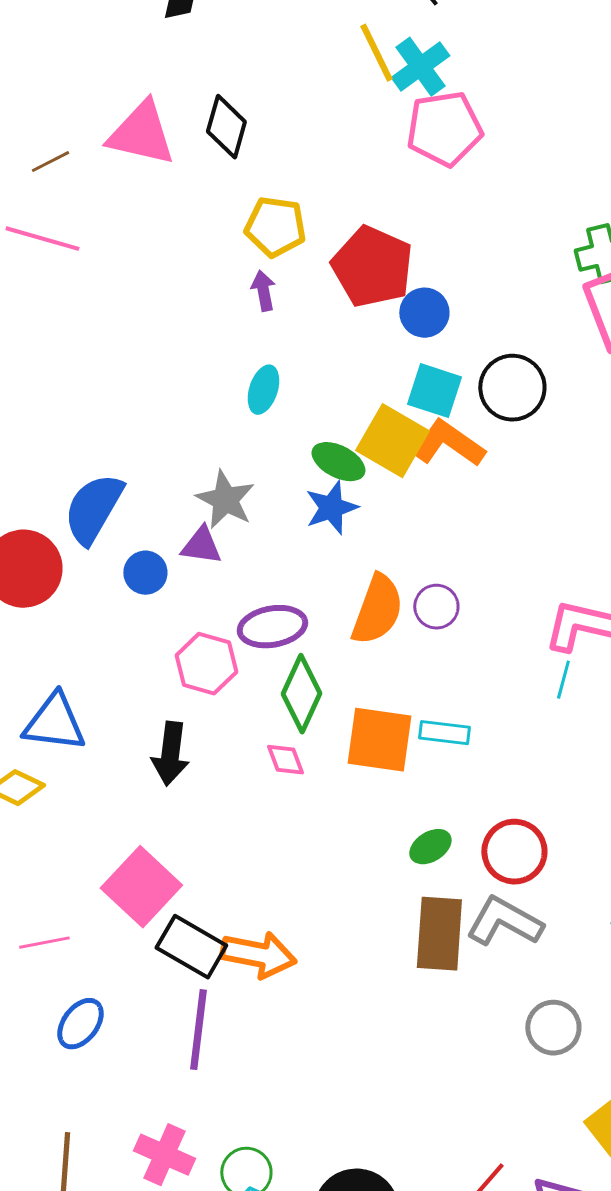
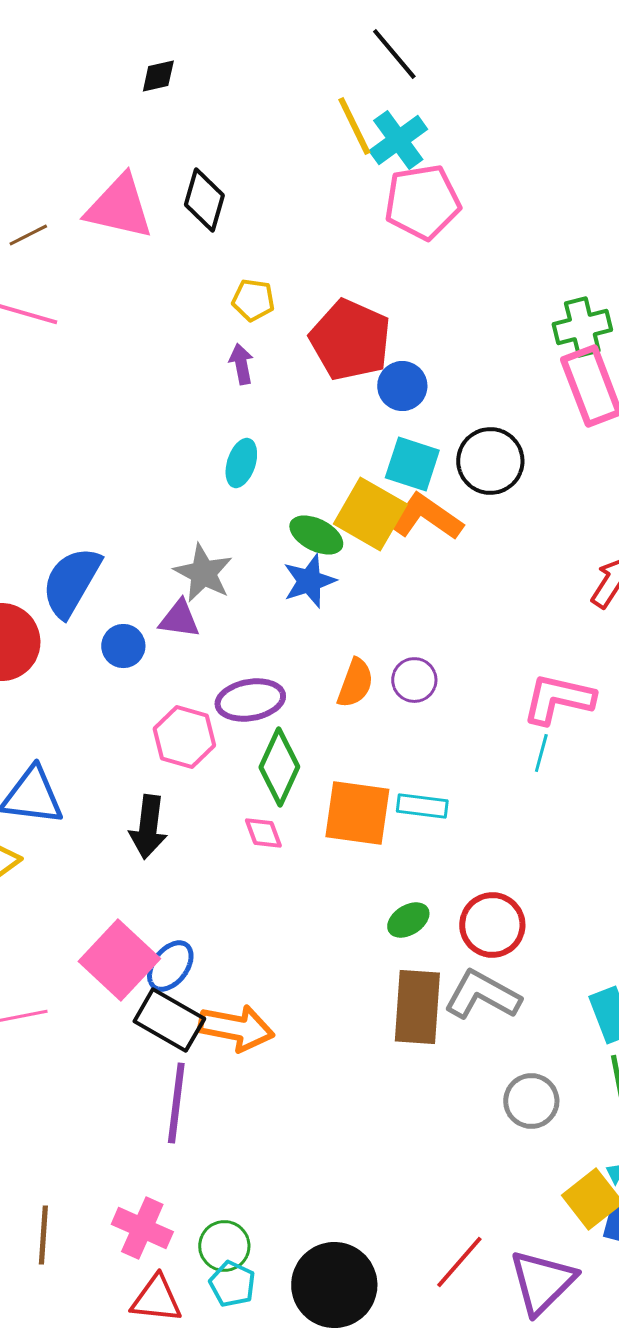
yellow pentagon: (275, 227) -> (253, 300), size x0.7
orange semicircle: (377, 610) -> (355, 683), size x0.7
blue ellipse: (80, 1024) -> (170, 966), moved

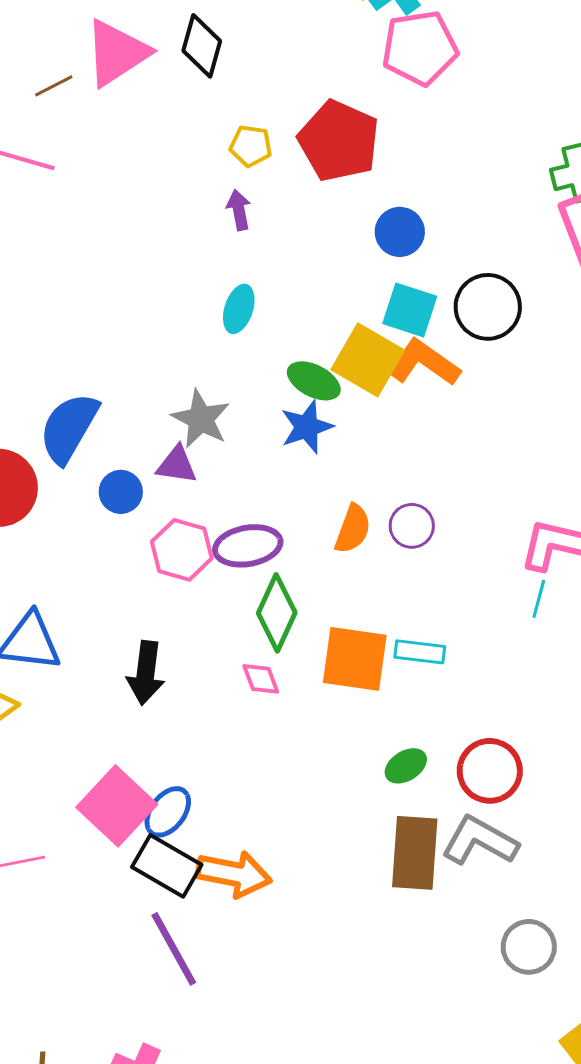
pink triangle: (119, 207) -> (117, 53), turned -46
brown line: (28, 235) -> (54, 86), moved
red pentagon: (350, 340) -> (339, 141), moved
pink hexagon: (184, 737) -> (182, 550), moved
purple line: (176, 1103) -> (174, 949), turned -36

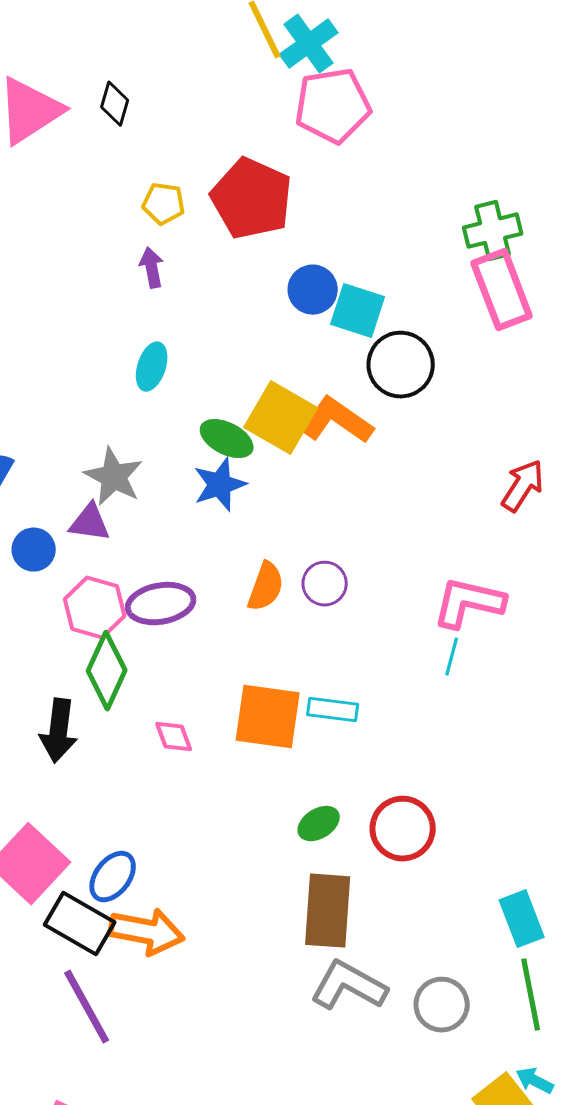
black diamond: (202, 46) -> (115, 104), size x0.7
cyan square: (410, 310) -> (358, 311), moved
green diamond: (277, 613) -> (107, 671), moved
blue ellipse: (168, 812) -> (113, 877), moved
gray L-shape: (480, 841) -> (349, 986), moved

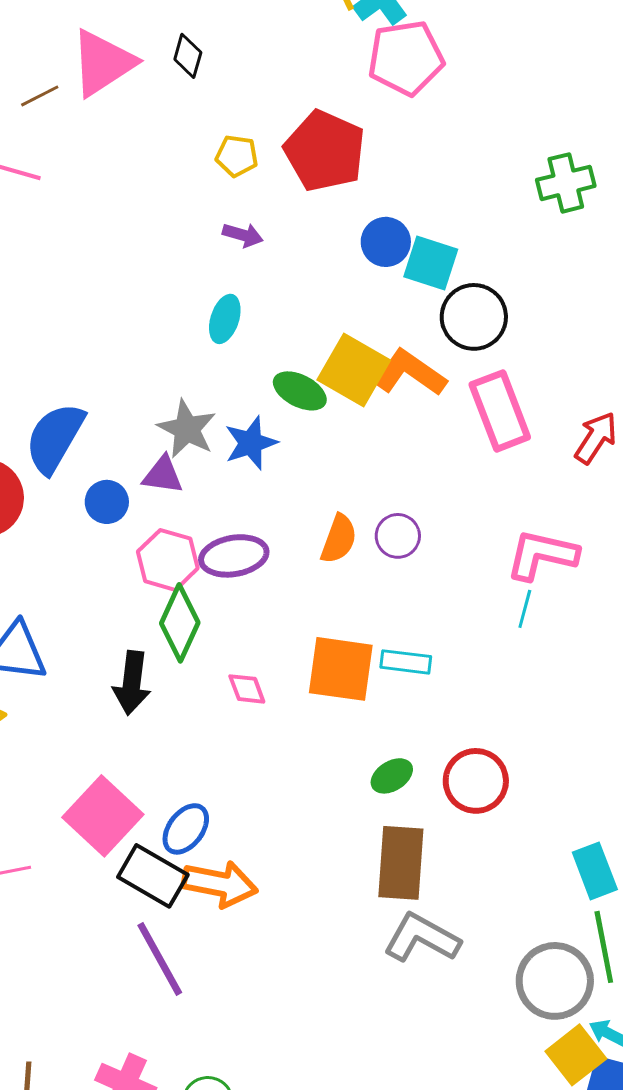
purple arrow: (152, 268) -> (243, 235), moved, turned 117
pink rectangle: (502, 290) -> (500, 411), moved
blue star: (220, 485) -> (251, 443), moved
gray circle: (442, 1005) -> (555, 981), moved, size x1.4

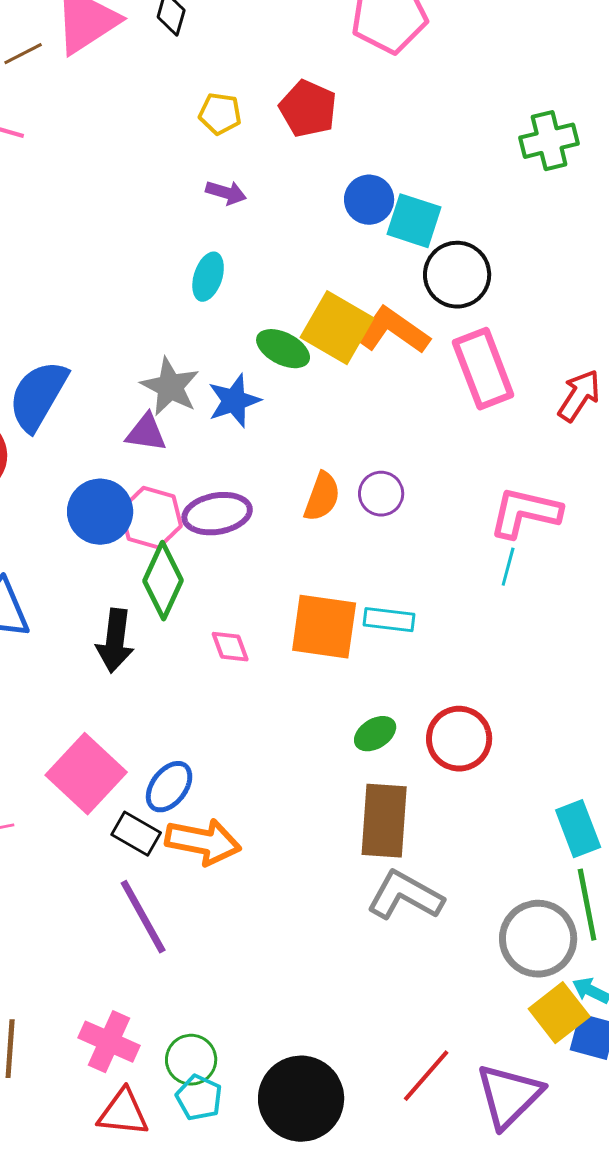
red pentagon: (325, 151) -> (308, 109), size x0.7
blue circle: (107, 502) -> (100, 512), moved, size x1.5
black rectangle: (153, 876) -> (136, 834), size x0.7

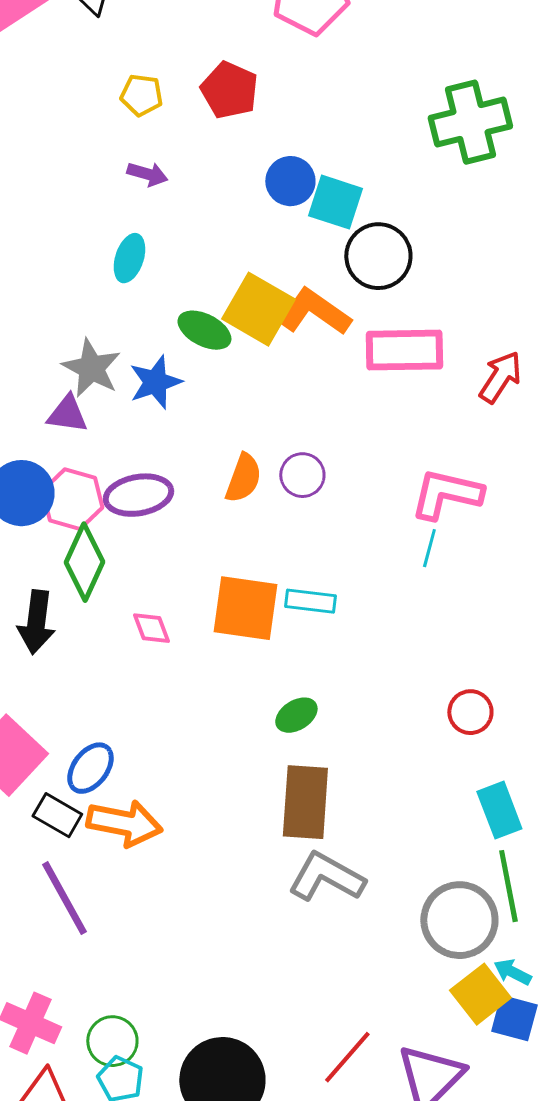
green cross: (549, 141) -> (470, 122), size x1.4
pink rectangle: (483, 369) -> (404, 350), turned -70
red circle: (459, 739) -> (470, 712), moved, size x0.7

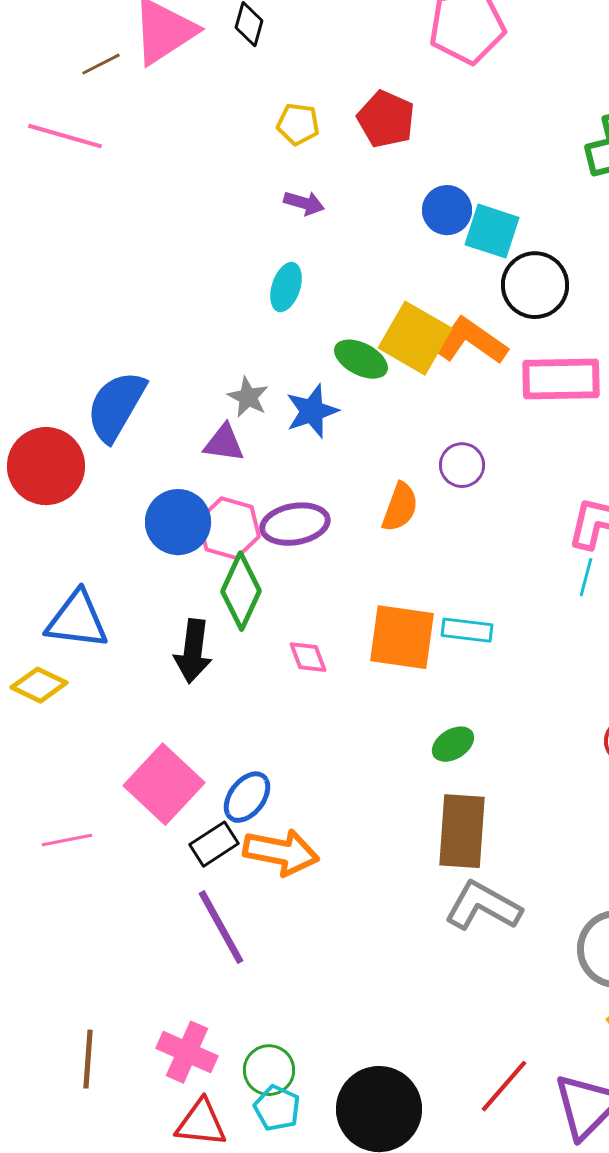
gray star: (91, 368) -> (248, 397), size x0.7
purple circle: (302, 475) -> (462, 465), moved
black rectangle: (57, 815) -> (214, 844), turned -63

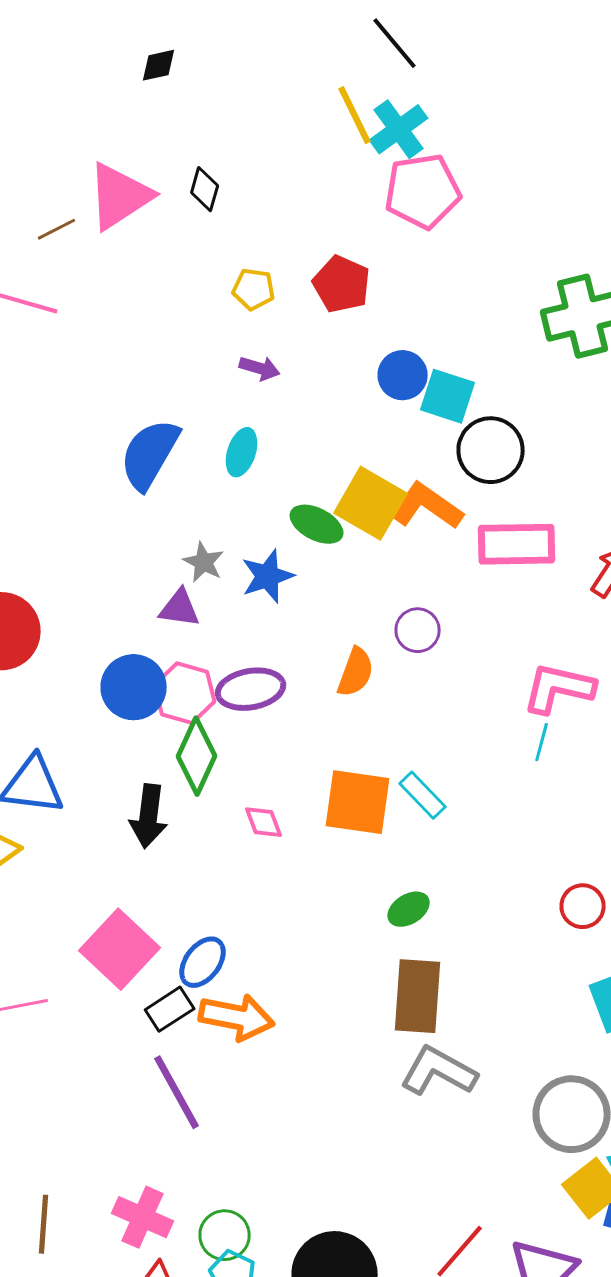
blue semicircle: (116, 406) -> (150, 454), moved
cyan rectangle: (467, 630) -> (423, 795), turned 39

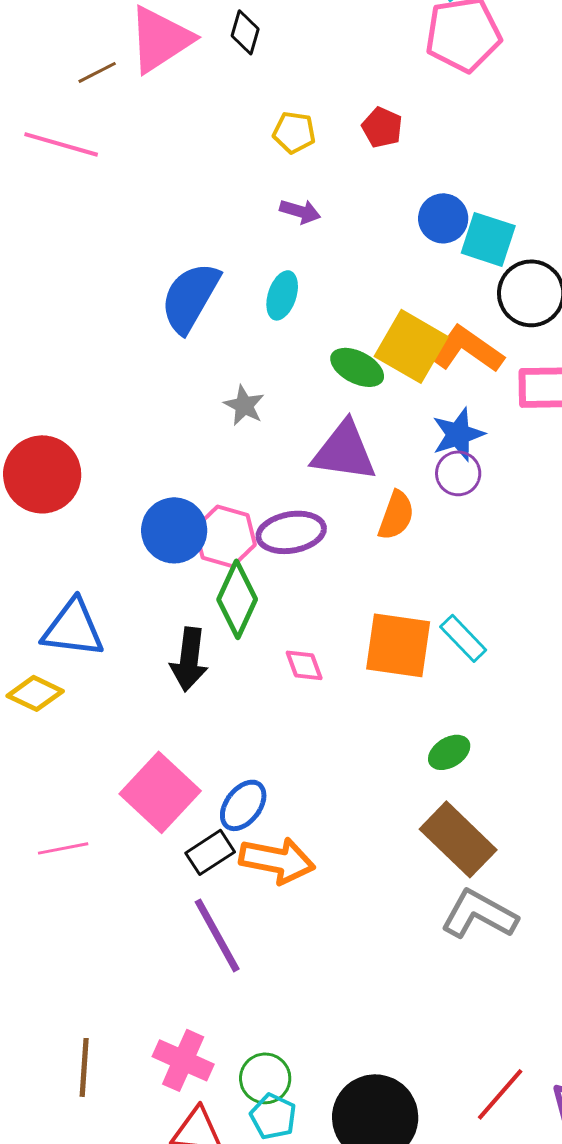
red pentagon: (342, 284) -> (382, 127), size x0.7
blue star: (268, 576) -> (458, 434), moved
purple triangle: (180, 608) -> (344, 451), moved, size x1.6
brown rectangle: (418, 996) -> (458, 839), turned -50

